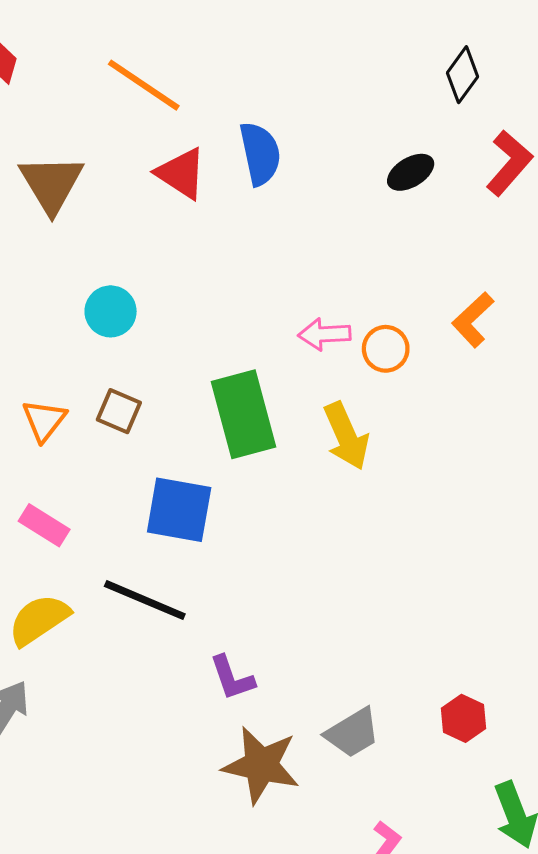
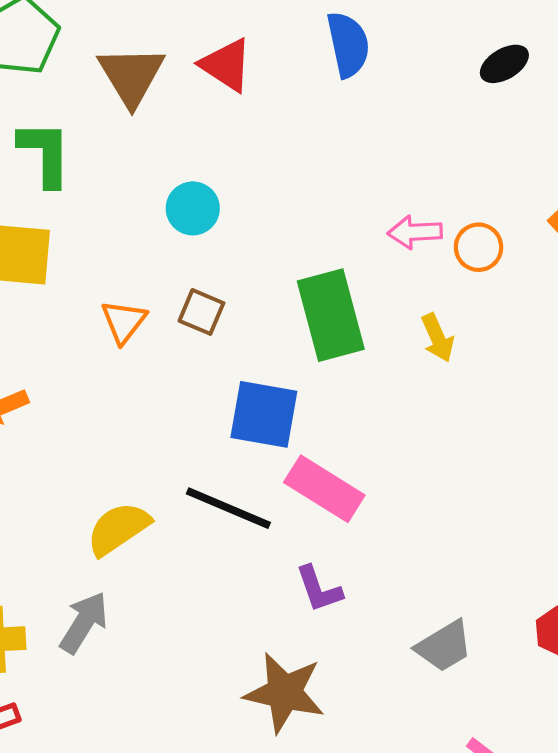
red triangle: (181, 173) -> (226, 65), moved
yellow arrow: (346, 436) -> (438, 338), size x0.7
pink rectangle: (44, 525) -> (324, 489), moved, size x1.5
brown star: (261, 765) -> (284, 693), moved

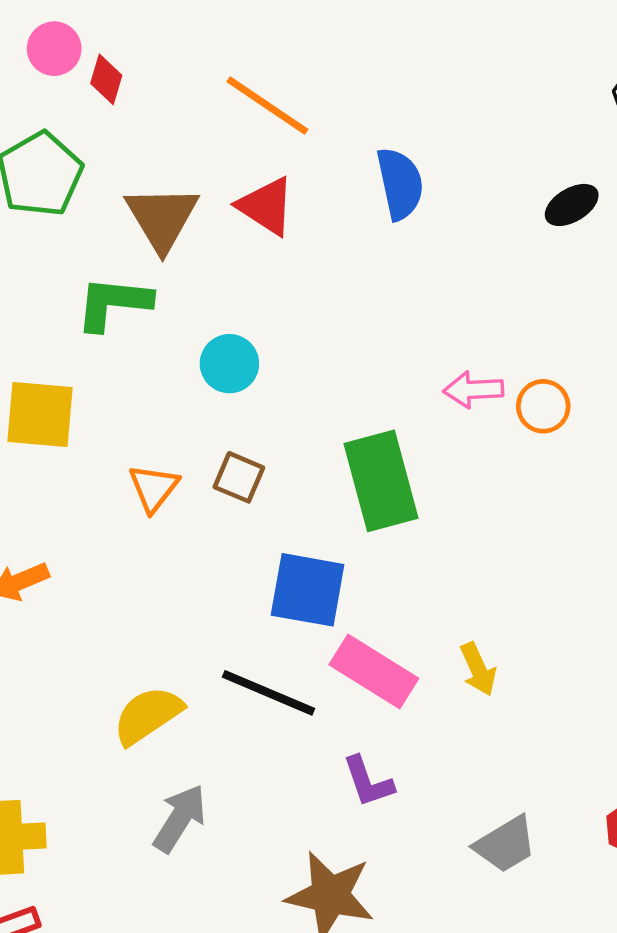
green L-shape: (45, 153) -> (113, 303), moved, turned -84
yellow arrow: (438, 338) -> (478, 669), moved
gray arrow: (84, 622) -> (180, 818), moved

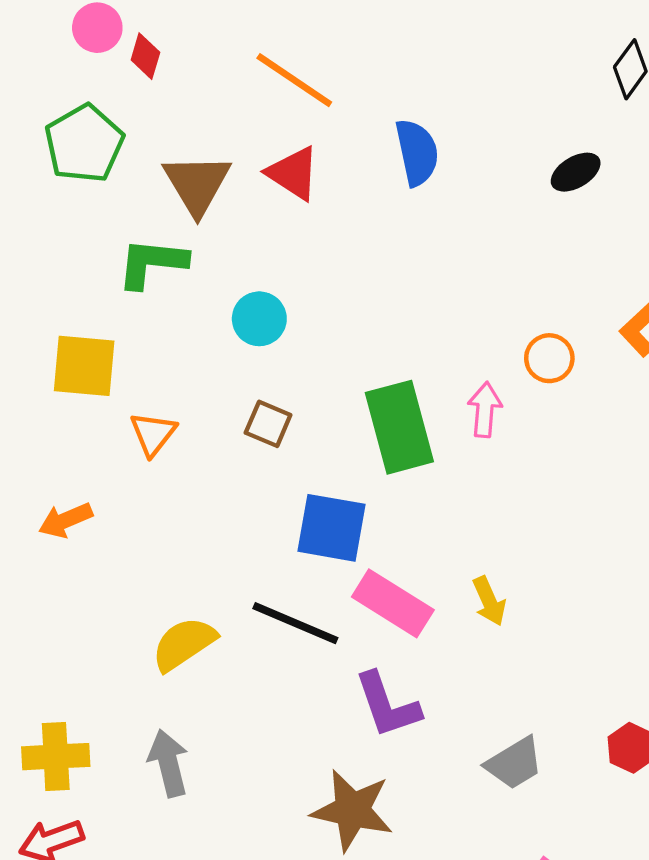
pink arrow: (473, 390) -> (485, 410), moved, turned 98
orange triangle: (154, 488) -> (153, 434), moved
purple L-shape: (368, 782) -> (387, 705), size x1.4
gray arrow: (180, 818) -> (168, 763), moved, turned -46

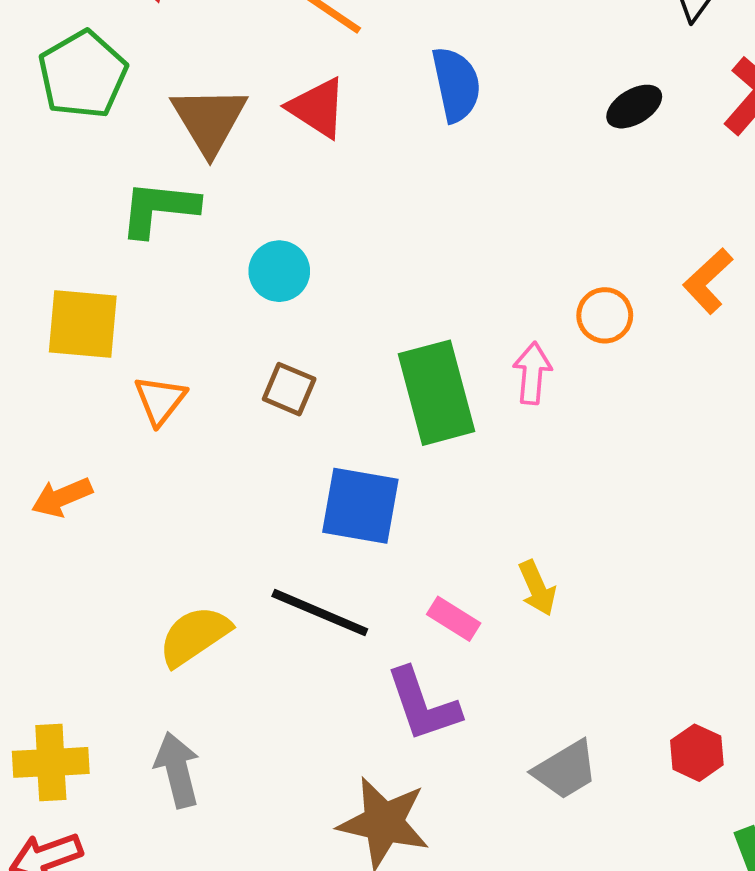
pink rectangle: (393, 603) -> (454, 619), moved, size x0.6

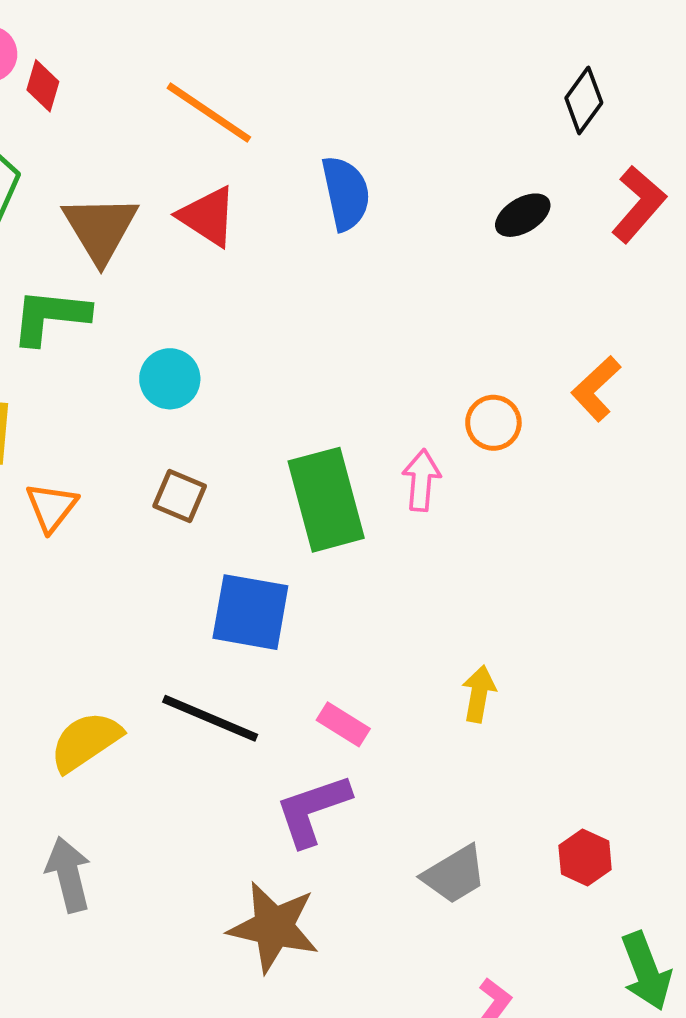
yellow arrow: (537, 588) -> (479, 694), moved, turned -146
purple L-shape: (423, 705) -> (313, 810), turned 90

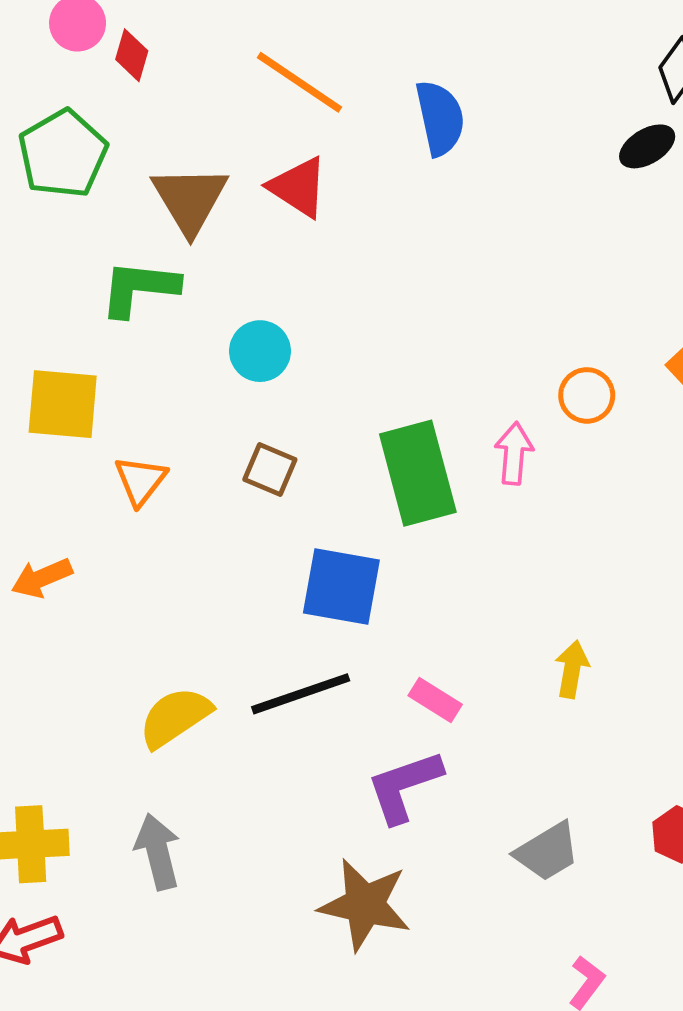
blue semicircle: (346, 193) -> (440, 118), moved
black ellipse: (523, 215) -> (647, 146), moved
black line: (210, 718) -> (301, 694), turned -42

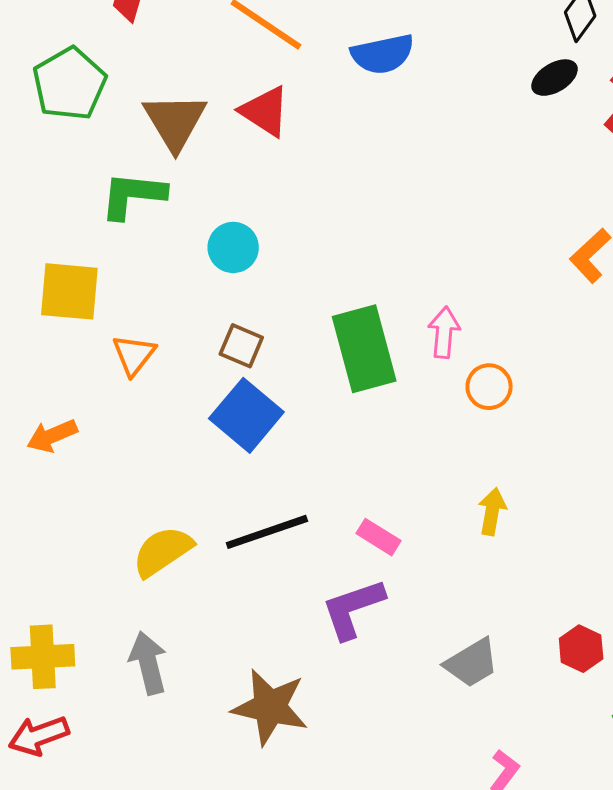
blue semicircle: (440, 118) -> (383, 54), turned 90
orange circle: (587, 395) -> (489, 387), moved
blue square: (341, 587) -> (246, 415), moved, turned 30
brown star: (365, 905) -> (270, 707), moved

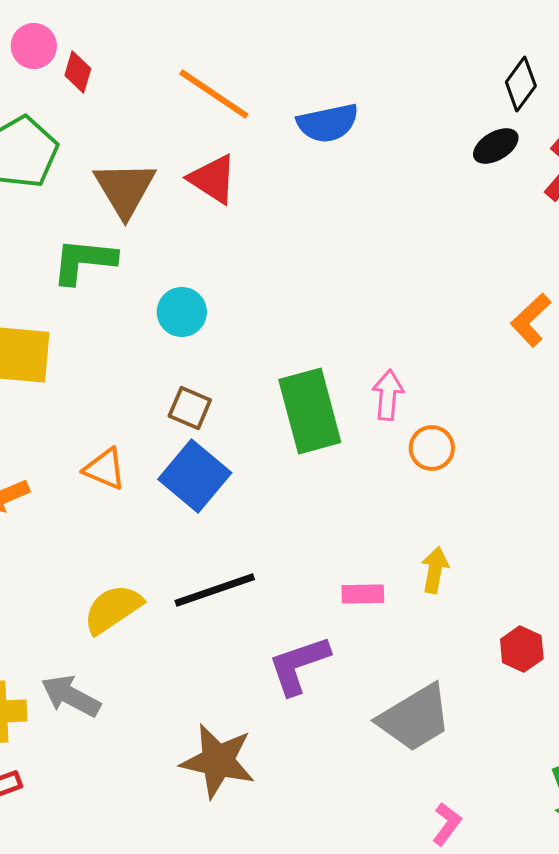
orange triangle: (134, 355) -> (105, 469), moved, turned -45
pink rectangle: (378, 537) -> (363, 594), moved, turned -33
red hexagon: (581, 649) -> (522, 649), moved
gray arrow: (148, 663) -> (71, 696), moved, turned -48
gray trapezoid: (472, 663) -> (415, 718), size x1.4

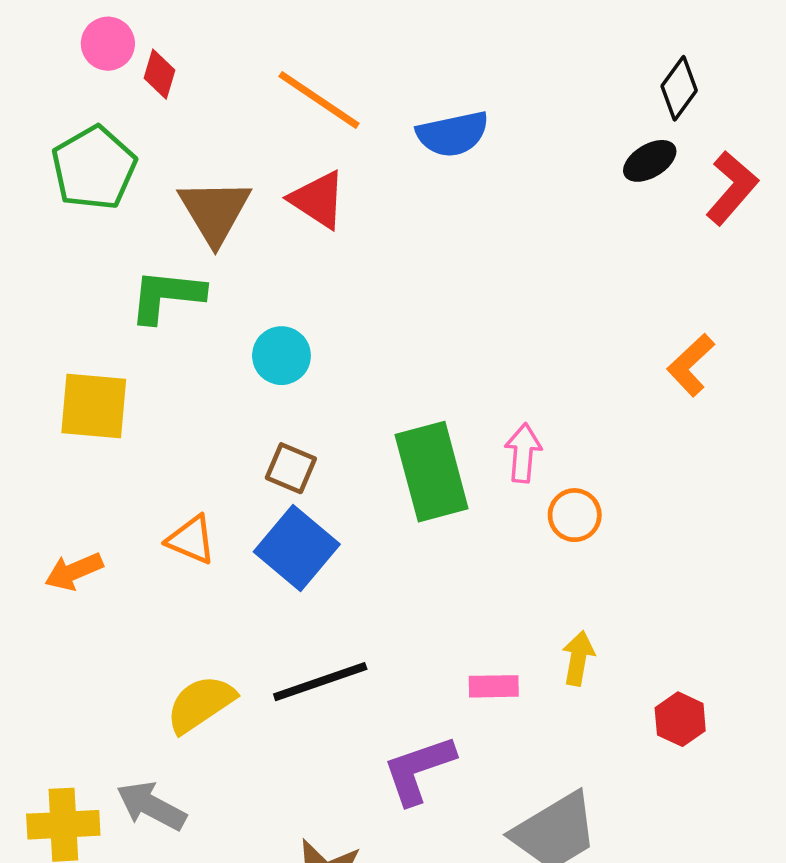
red hexagon: (522, 649) -> (680, 719), moved

